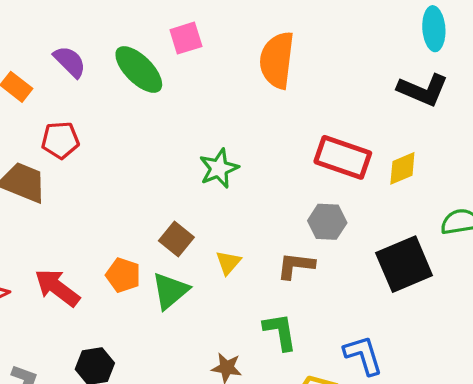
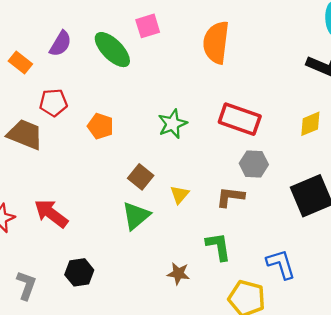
purple semicircle: (70, 62) -> (60, 44), turned 76
red rectangle: (343, 157) -> (240, 119), moved
orange pentagon: (123, 275) -> (101, 126), moved

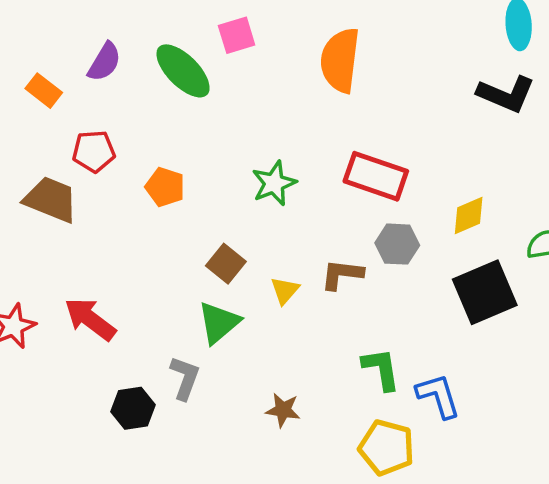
yellow diamond: (310, 124) -> (469, 215), moved
brown L-shape: (230, 197) -> (342, 274), moved
green L-shape: (218, 246) -> (381, 369), moved
gray L-shape: (26, 285) -> (185, 378), moved

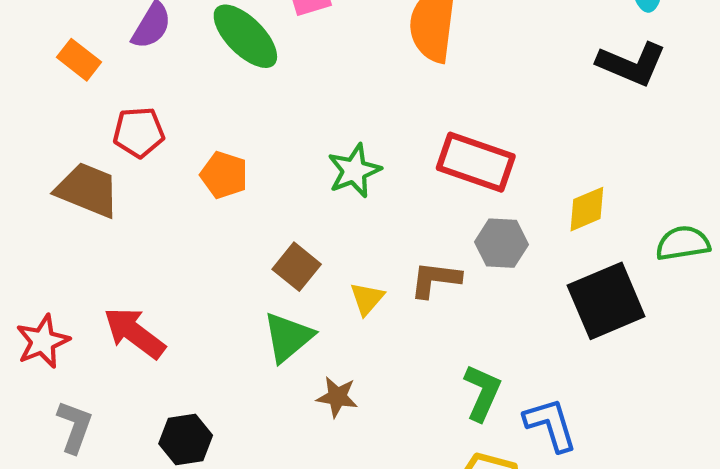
green L-shape: (381, 369) -> (482, 393), turned 33
gray L-shape: (185, 378) -> (75, 427), moved
brown star: (283, 410) -> (337, 397), moved

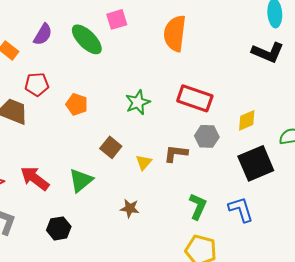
green triangle: (288, 337) -> (81, 180), moved
blue L-shape: (551, 425) -> (241, 209), moved

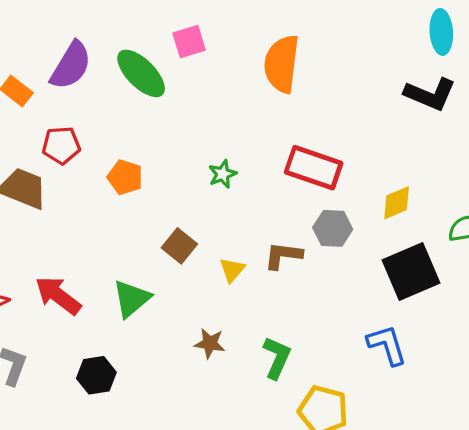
purple semicircle: (43, 34) -> (71, 65), size x1.4
green star: (138, 102) -> (223, 174), size x0.7
green L-shape: (198, 206) -> (277, 358), moved

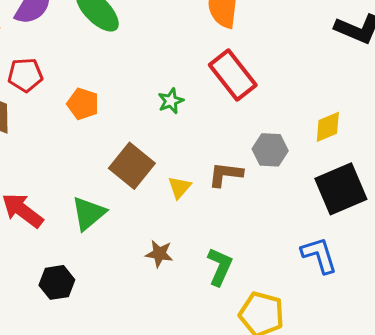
red rectangle: (314, 168) -> (233, 75), moved, turned 33
brown square: (179, 246) -> (132, 166), size x1.4

